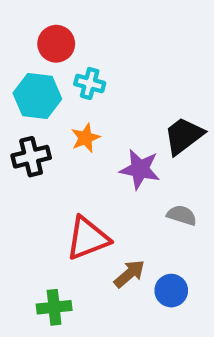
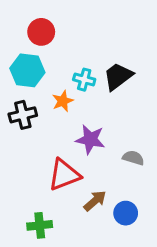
cyan cross: (90, 83) -> (84, 80), moved
black trapezoid: (184, 136) -> (118, 76), moved
purple star: (140, 169) -> (90, 139), moved

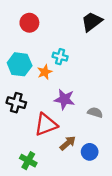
cyan hexagon: (27, 70) -> (20, 64), moved
black trapezoid: (118, 76) -> (92, 22), moved
black cross: (23, 115) -> (16, 103), moved, turned 30
green cross: (40, 225) -> (28, 161), turned 35

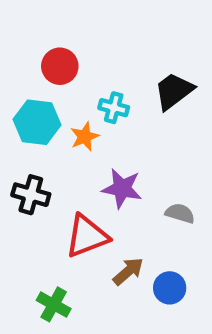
black trapezoid: (92, 22) -> (174, 91), moved
red circle: (29, 23) -> (60, 66), moved

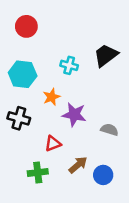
red circle: (60, 66) -> (26, 26), moved
orange star: (85, 137) -> (52, 97), moved
red triangle: (87, 236) -> (53, 143), size x0.6
green cross: (54, 304) -> (38, 172), moved, turned -36

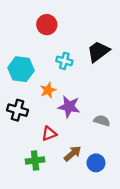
red circle: (26, 26) -> (47, 25), moved

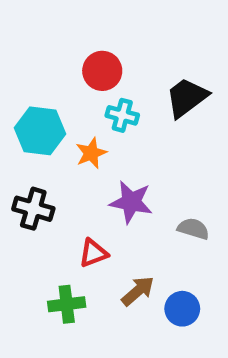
red circle: (47, 25) -> (102, 71), moved
orange star: (48, 90) -> (91, 153), moved

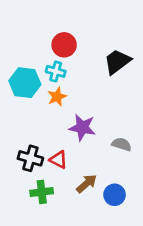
cyan cross: (122, 115) -> (56, 71), moved
black cross: (33, 209) -> (30, 158), moved
red triangle: (93, 253) -> (58, 160), turned 48

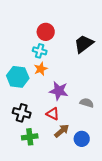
cyan hexagon: (25, 83) -> (18, 77), moved
red triangle: (58, 160) -> (53, 114), moved

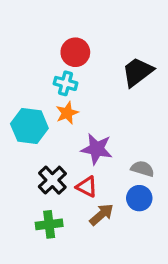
black cross: (22, 113) -> (52, 180), moved, turned 30
blue circle: (82, 139) -> (139, 198), moved

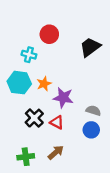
cyan cross: (65, 83) -> (29, 55), moved
orange star: (67, 113) -> (44, 84), moved
brown arrow: (102, 215) -> (56, 152), moved
green cross: (49, 224) -> (26, 157), moved

